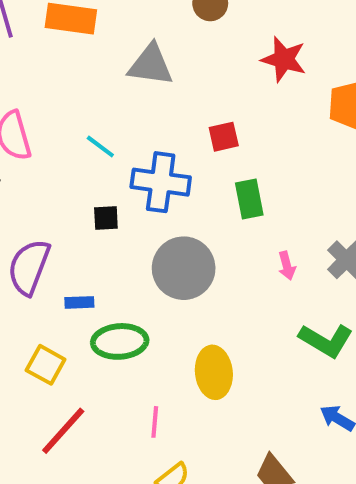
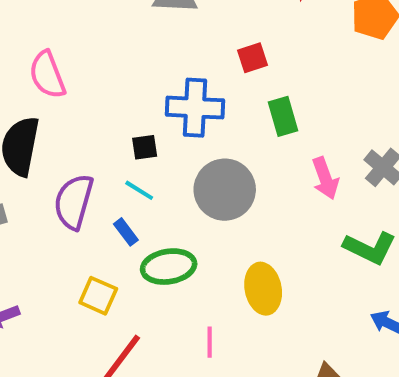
cyan line: (100, 146) -> (139, 190), moved
pink arrow: (287, 266) -> (325, 178), size x1.5
blue rectangle: (79, 302) -> (126, 232), turned 60

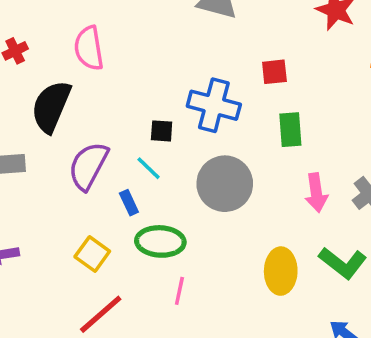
yellow ellipse: (263, 289) -> (281, 271), moved
pink line: (210, 342) -> (179, 291), moved

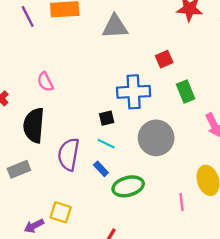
pink semicircle: (89, 48) -> (45, 82), size x0.7
yellow square: (92, 254) -> (61, 212), moved
pink line: (179, 291) -> (181, 202), moved

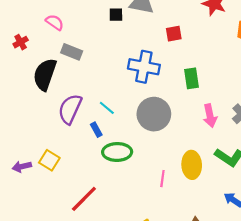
red square: (164, 59) -> (174, 34), moved
pink semicircle: (45, 82) -> (55, 22), moved, turned 138
black square: (107, 118) -> (116, 15), moved
gray rectangle: (19, 169) -> (72, 52), moved, turned 30

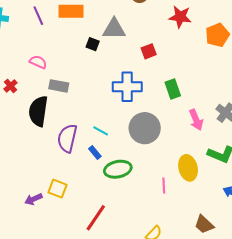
black square: (116, 15) -> (93, 44), turned 32

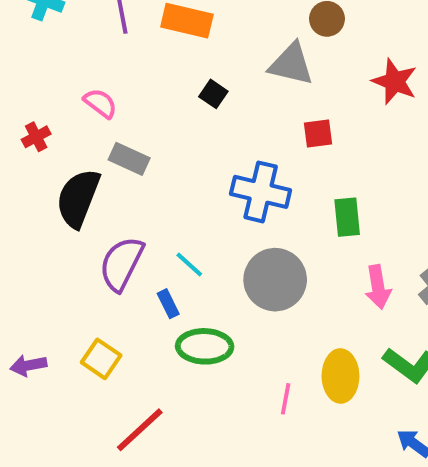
gray triangle: (114, 29) -> (291, 64), moved
yellow square: (57, 189) -> (101, 359), moved

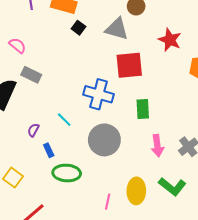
black square: (213, 94) -> (79, 28), moved
red square: (318, 133) -> (129, 65), size x1.8
purple semicircle: (121, 264) -> (33, 130), moved, size x0.5
cyan line: (189, 264) -> (64, 120), moved

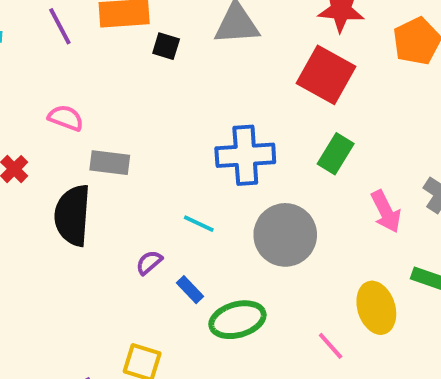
red square: (129, 65) -> (326, 75), moved, turned -36
green rectangle: (143, 109) -> (336, 154), turned 54
purple semicircle: (33, 130) -> (149, 262), turned 40
pink line: (108, 202) -> (331, 346), turned -35

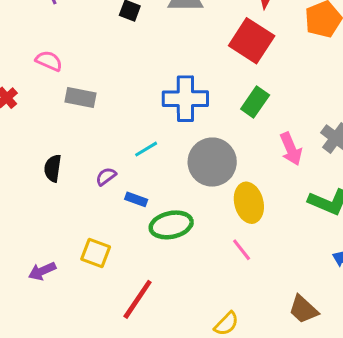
black semicircle: (72, 215) -> (53, 168), moved, size x0.6
cyan line: (199, 224) -> (146, 149), turned -60
blue rectangle: (190, 290) -> (136, 199), turned -30
yellow ellipse: (376, 308) -> (249, 203), moved

